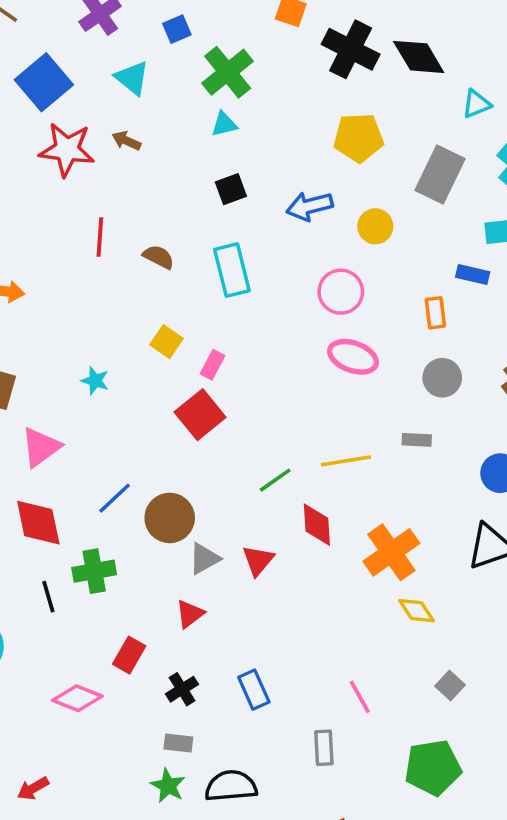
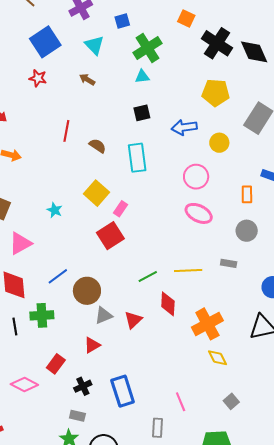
red star: (67, 150) -> (38, 78), moved, size x0.6
yellow square: (167, 342) -> (97, 193), size x1.4
blue rectangle: (254, 690) -> (123, 391), size x1.4

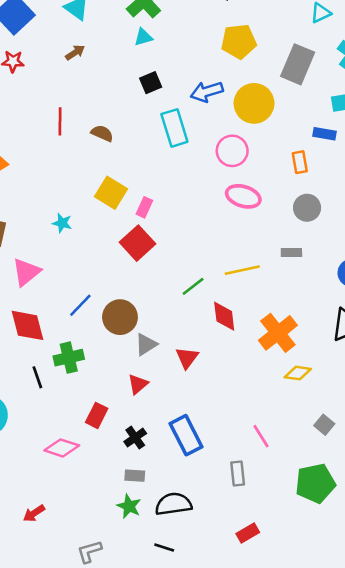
brown arrow: (87, 79) -> (75, 52), turned 126
yellow circle: (219, 143) -> (254, 103), size x1.6
cyan rectangle: (137, 158) -> (174, 128), moved
red triangle: (133, 320) -> (187, 358), moved
yellow diamond: (218, 358) -> (298, 373), turned -45

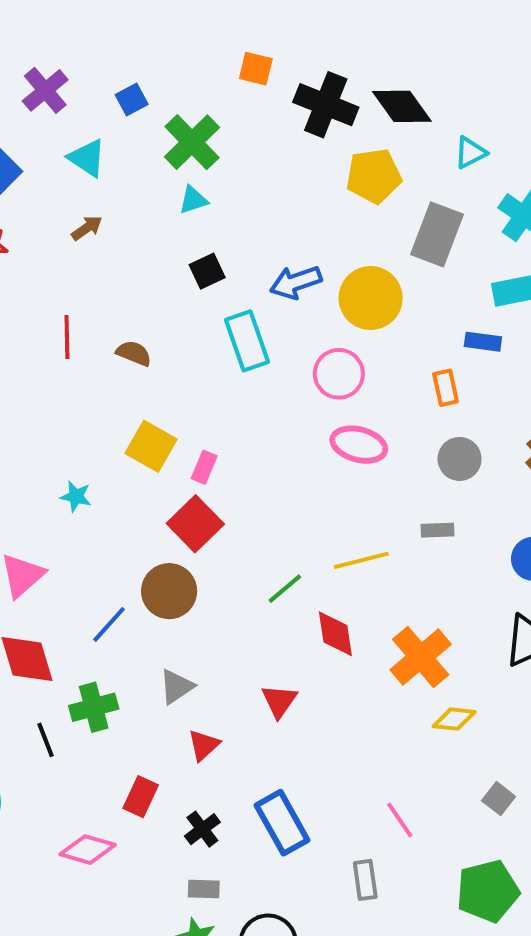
yellow pentagon: (239, 41) -> (374, 176), moved
brown circle: (120, 317) -> (169, 591), moved
gray triangle: (146, 345) -> (176, 687), moved

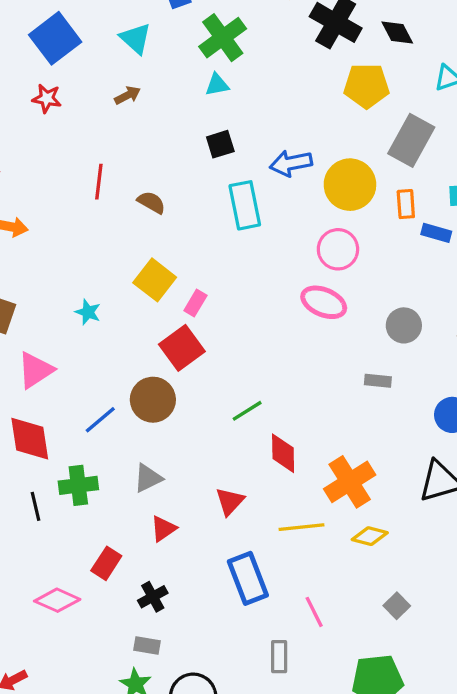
black diamond: (402, 106) -> (397, 33), size x0.7
pink circle: (339, 374) -> (338, 249), moved
orange rectangle: (446, 388) -> (406, 204), moved
yellow line: (361, 560) -> (301, 527), moved
blue rectangle: (282, 823) -> (248, 578), moved

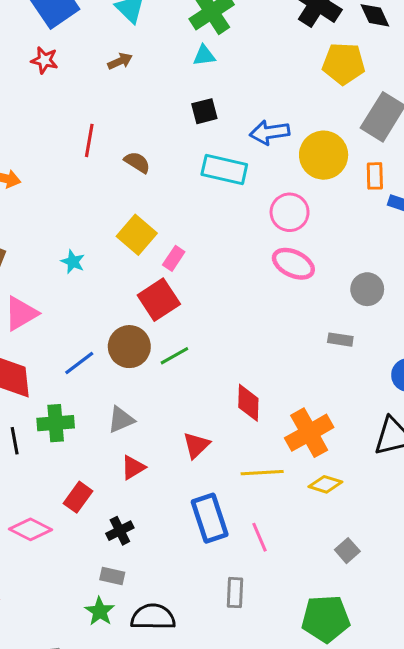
cyan rectangle: (245, 205) -> (224, 169), turned -69
pink circle: (338, 249) -> (290, 212), moved
green line: (247, 411) -> (174, 356), moved
pink line: (314, 612) -> (260, 537), moved

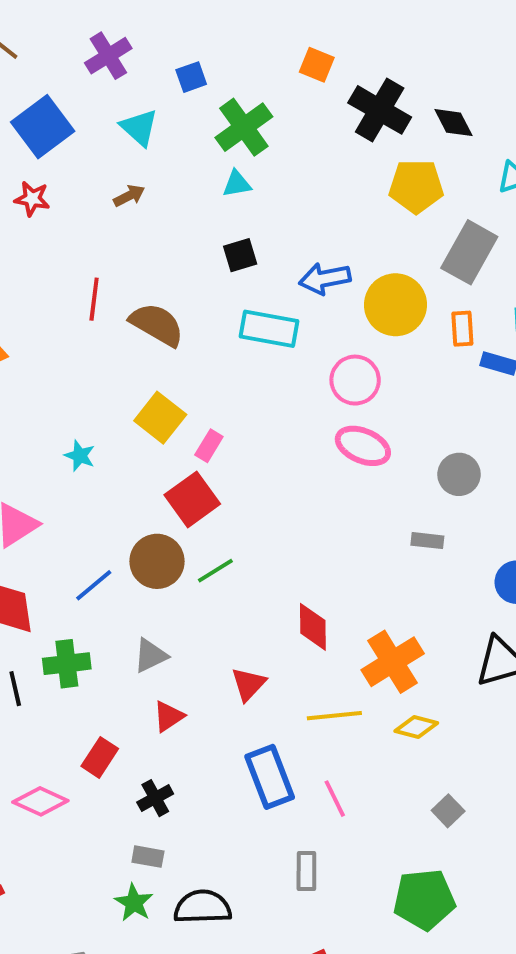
brown semicircle: (137, 162) -> (157, 325), size x1.6

